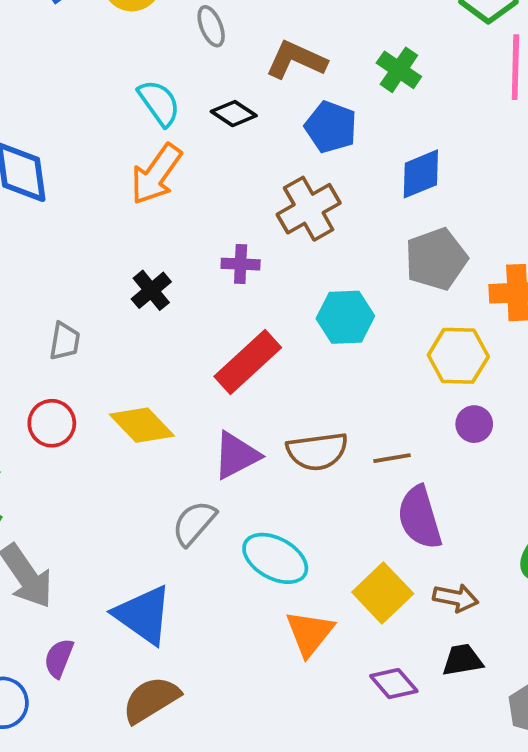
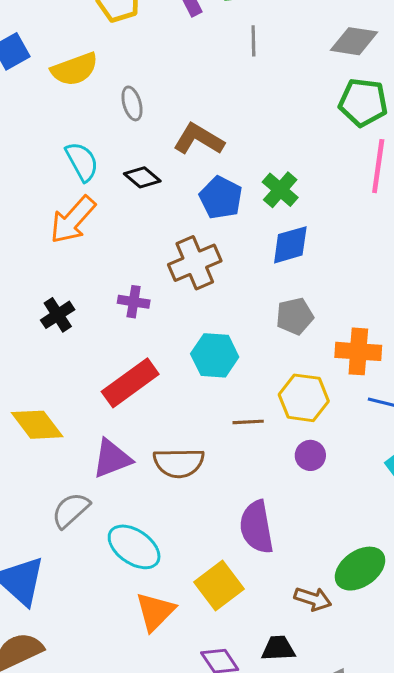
green cross: (399, 70) -> (280, 190), moved
gray pentagon: (436, 259) -> (295, 316), size x0.7
brown line: (392, 458) -> (248, 422), moved
brown arrow: (456, 598) -> (313, 599), moved

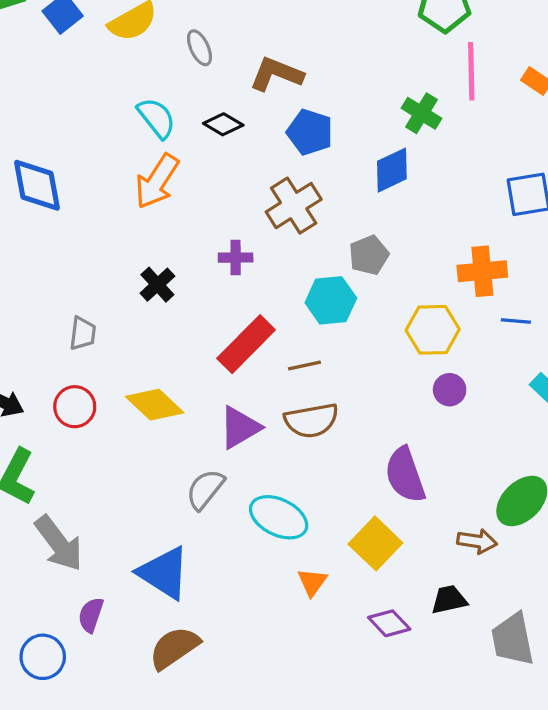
green cross: (280, 190) -> (421, 113), moved
gray pentagon: (295, 316) -> (369, 255), moved
brown line: (248, 422) -> (304, 365), moved
orange triangle: (155, 612) -> (312, 582), size x0.7

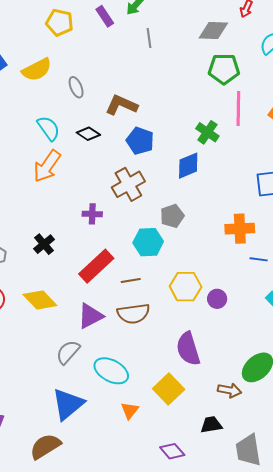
black cross: (157, 285) -> (44, 244), moved
yellow hexagon: (433, 330) -> (186, 287), moved
blue triangle: (164, 573) -> (68, 404), moved, turned 45
purple diamond: (389, 623) -> (172, 451), moved

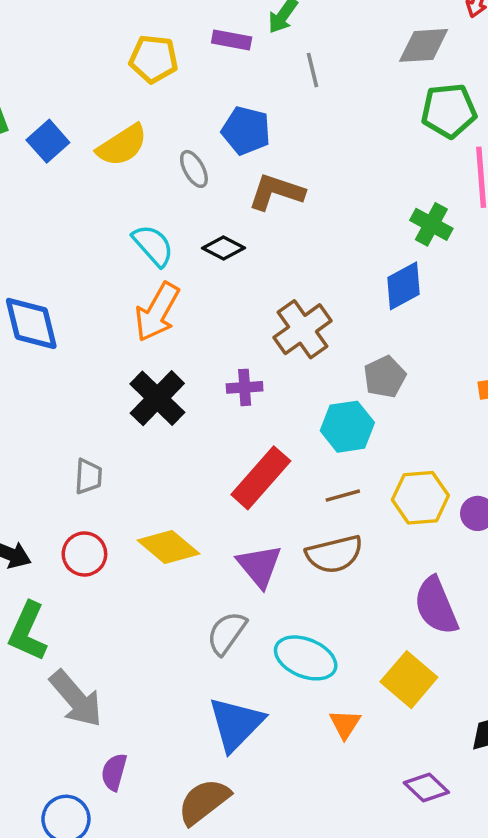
purple rectangle: (105, 16) -> (232, 40), turned -40
blue pentagon: (140, 141) -> (246, 131), moved
black cross: (44, 244) -> (157, 398), moved, size x1.5
brown line: (131, 280) -> (343, 496), moved
purple triangle: (90, 316) -> (259, 566), turned -36

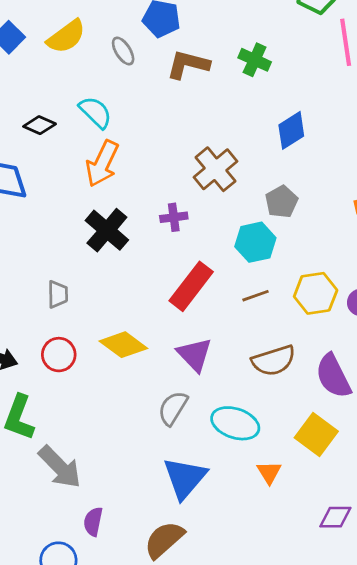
green cross: (431, 224) -> (255, 60), moved
black diamond: (224, 248) -> (40, 125), moved
brown semicircle: (334, 554) -> (274, 361), moved
purple diamond: (426, 788) -> (335, 517), turned -40

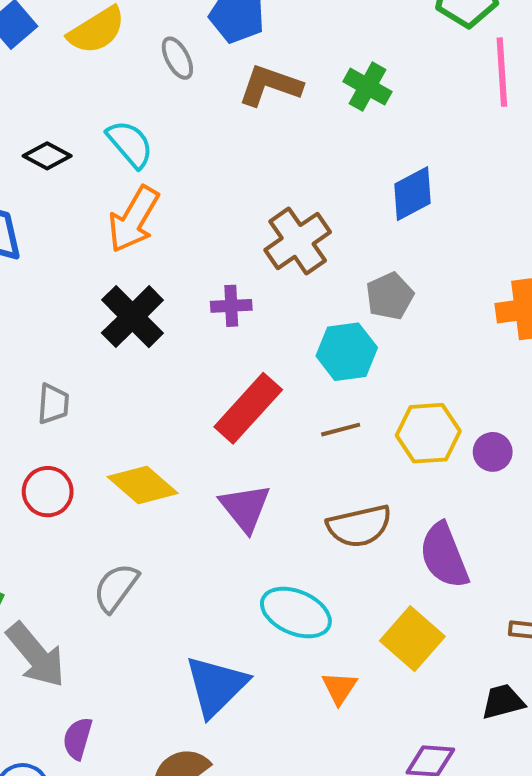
gray semicircle: (173, 408) -> (116, 588), moved

